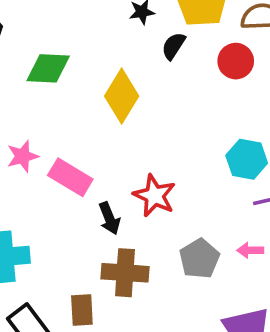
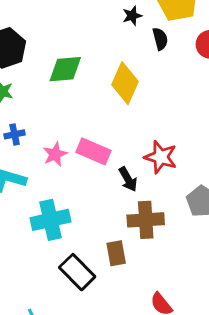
black semicircle: (173, 46) -> (160, 39), turned 140
pink star: (23, 156) -> (55, 154), moved

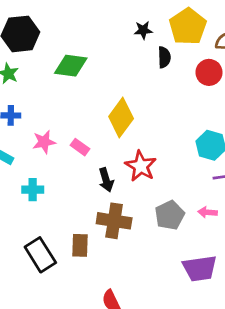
yellow diamond: (125, 83) -> (121, 118), moved
pink rectangle: (94, 151) -> (80, 147), size x0.6
cyan cross: (51, 220) -> (33, 190), moved, size x0.6

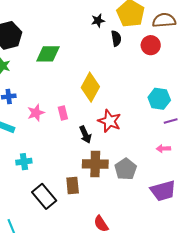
pink rectangle: (80, 147) -> (63, 113), turned 48
cyan cross: (33, 190) -> (24, 162), moved
gray pentagon: (170, 215) -> (126, 169), moved

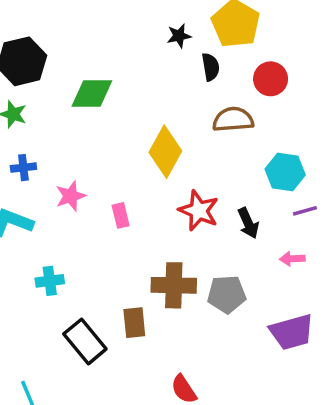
brown semicircle: (164, 20) -> (233, 120), moved
pink rectangle: (63, 113) -> (121, 215), moved
black arrow: (85, 135) -> (248, 223), moved
gray pentagon: (126, 169) -> (227, 294), turned 30

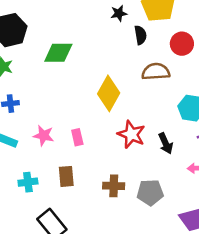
pink star: (71, 196) -> (43, 136), moved, turned 30
brown cross: (174, 285) -> (114, 186), size x0.7
brown rectangle: (134, 323) -> (66, 176), moved

